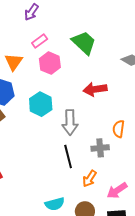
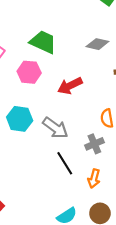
pink hexagon: (50, 63) -> (29, 72), moved
gray arrow: (70, 122) -> (55, 128), turned -35

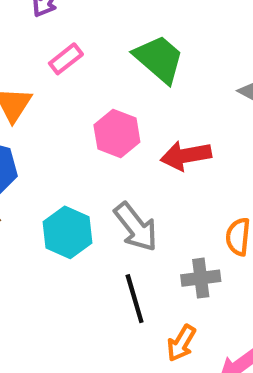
pink hexagon: (29, 72) -> (117, 133), moved
cyan hexagon: (20, 119) -> (67, 232), moved

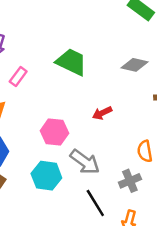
pink hexagon: (117, 133) -> (54, 132), moved
red arrow: (186, 156) -> (102, 113), size x0.7

